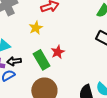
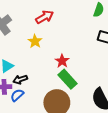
green rectangle: (42, 60) -> (68, 79), moved

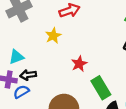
green rectangle: (68, 79) -> (101, 88), moved

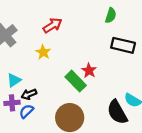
red star: (79, 64) -> (89, 71), moved
green rectangle: (101, 88) -> (76, 81), moved

